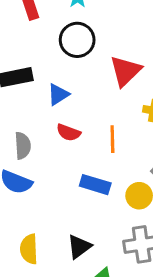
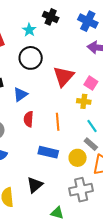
red semicircle: (68, 133) -> (29, 119), turned 77
black triangle: (79, 247) -> (35, 185), moved

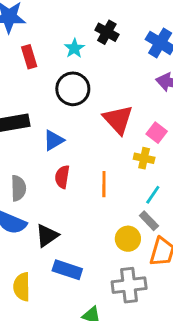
red triangle: (64, 76) -> (118, 120), turned -30
cyan line: (92, 126) -> (153, 195), turned 64
blue rectangle: (48, 152) -> (67, 270), moved
black triangle: (35, 185) -> (47, 236), moved

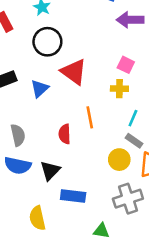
red triangle: (118, 120) -> (74, 72), moved
red semicircle: (62, 177) -> (65, 134), moved

